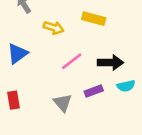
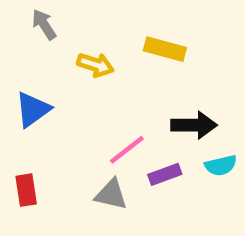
pink line: (72, 61) -> (127, 150), moved
gray triangle: (63, 103) -> (111, 195), turned -36

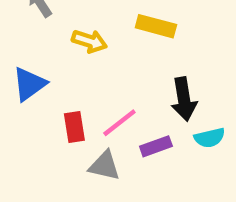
black arrow: (194, 125) -> (184, 99), turned 81
red rectangle: (26, 190) -> (74, 127), moved

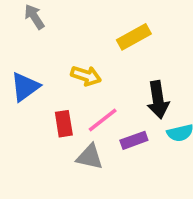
yellow rectangle: (156, 26) -> (134, 37), turned -44
yellow arrow: (89, 41) -> (86, 76), moved

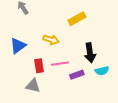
pink line: (103, 120) -> (60, 64), turned 30
gray triangle: (90, 157) -> (33, 86), moved

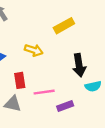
pink line: (60, 64) -> (44, 92), moved
purple rectangle: (77, 75) -> (65, 106), moved

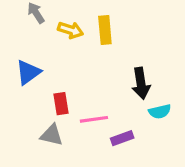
yellow rectangle: (64, 26) -> (105, 30), moved, turned -66
yellow arrow: (34, 50) -> (70, 30), moved

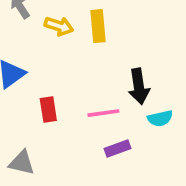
pink line: (94, 119) -> (103, 113), moved
gray triangle: (52, 135) -> (22, 163), moved

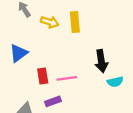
pink line: (103, 113) -> (67, 78), moved
purple rectangle: (118, 149) -> (53, 101), moved

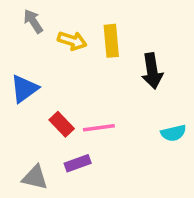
black arrow: (101, 61) -> (152, 71), moved
red rectangle: (43, 76) -> (62, 124), turned -35

